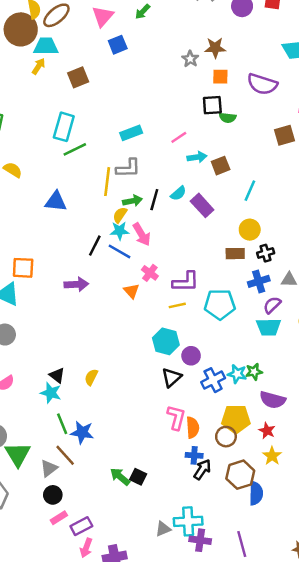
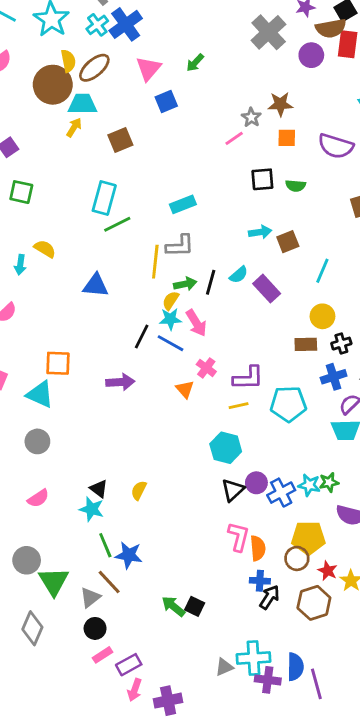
black square: (212, 105) -> (262, 179), moved
pink line: (179, 137) -> (234, 138), moved
purple circle: (191, 356) -> (256, 483), moved
red star: (267, 431) -> (328, 571), moved
blue semicircle: (256, 493) -> (295, 667), moved

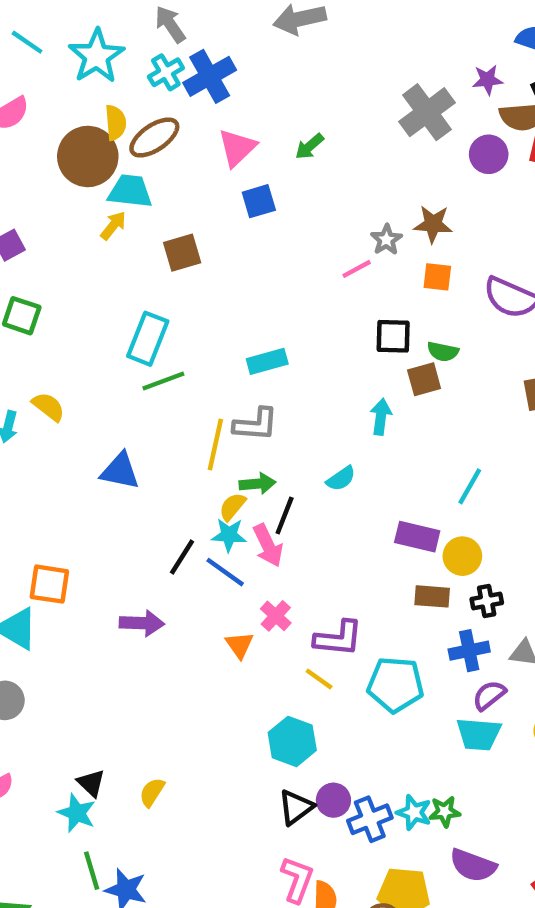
cyan arrow: (260, 232) -> (381, 417), turned -80
brown square: (288, 242) -> (424, 379), moved
black line: (211, 282) -> (285, 515), moved
purple rectangle: (267, 289) -> (417, 537), moved, turned -40
yellow line: (239, 406) -> (319, 679), turned 42

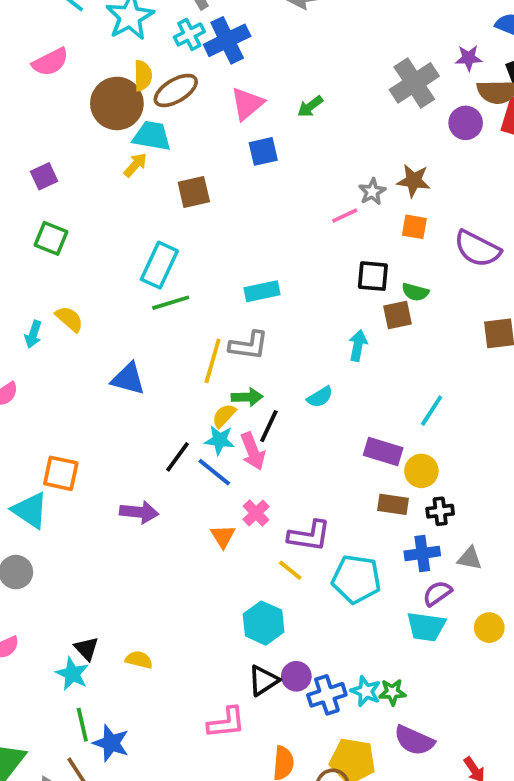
yellow semicircle: (152, 792) -> (139, 660), turned 68
pink L-shape: (297, 880) -> (226, 723), moved, turned 60

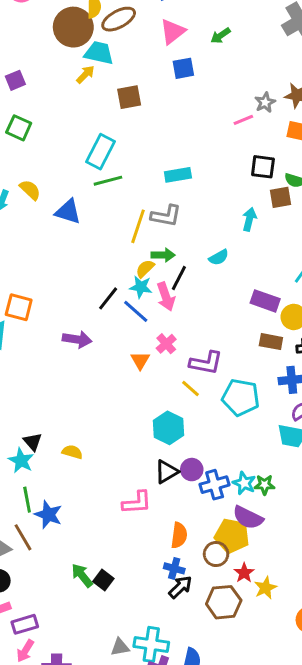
blue triangle: (128, 379) -> (68, 212), moved
purple semicircle: (414, 740) -> (248, 518), moved

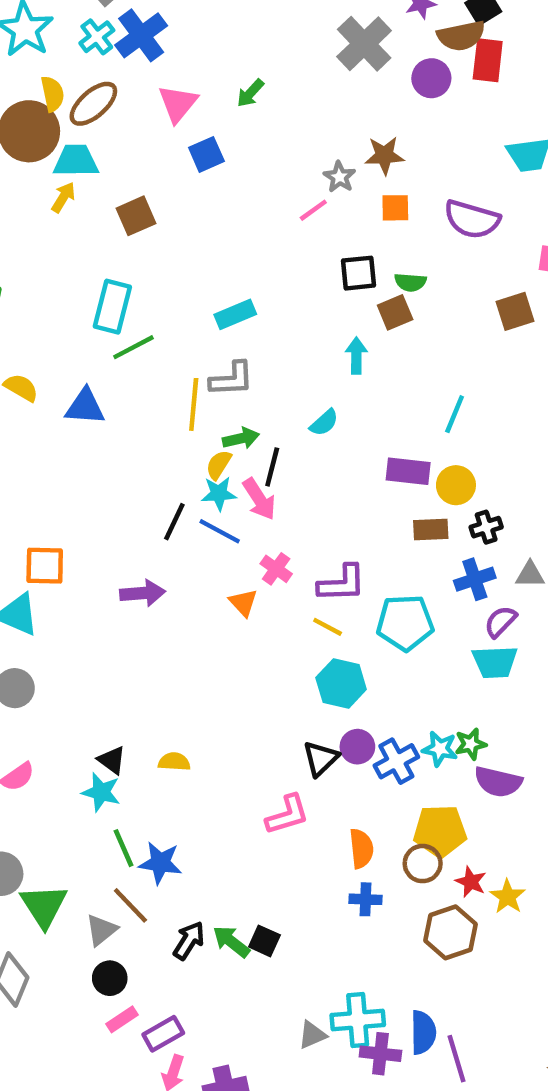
cyan hexagon: (169, 428) -> (341, 684), moved
purple semicircle: (248, 518) -> (498, 782), moved
black arrow: (180, 587) -> (189, 941), moved

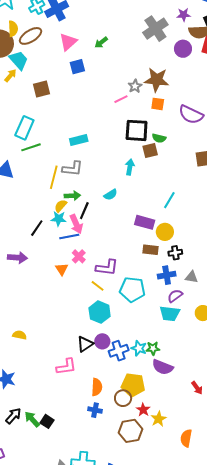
brown star: (384, 155) -> (157, 80), size x1.4
cyan trapezoid: (76, 161) -> (19, 60), turned 40
black square: (358, 273) -> (137, 130), size x1.4
blue line: (220, 531) -> (69, 237), moved, turned -48

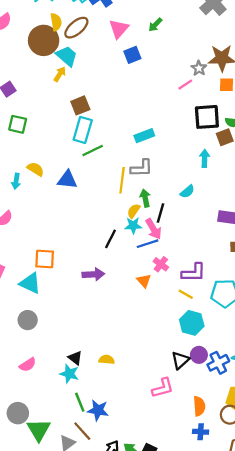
brown square: (41, 89) -> (80, 105), moved
green arrow: (72, 196) -> (145, 198), turned -91

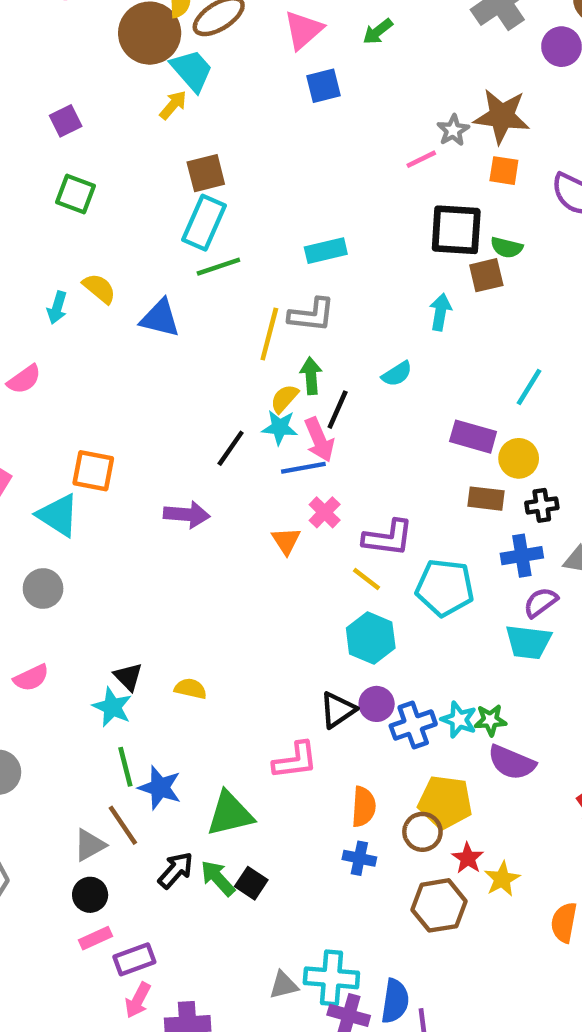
green triangle: (39, 430) -> (230, 814), moved, turned 40

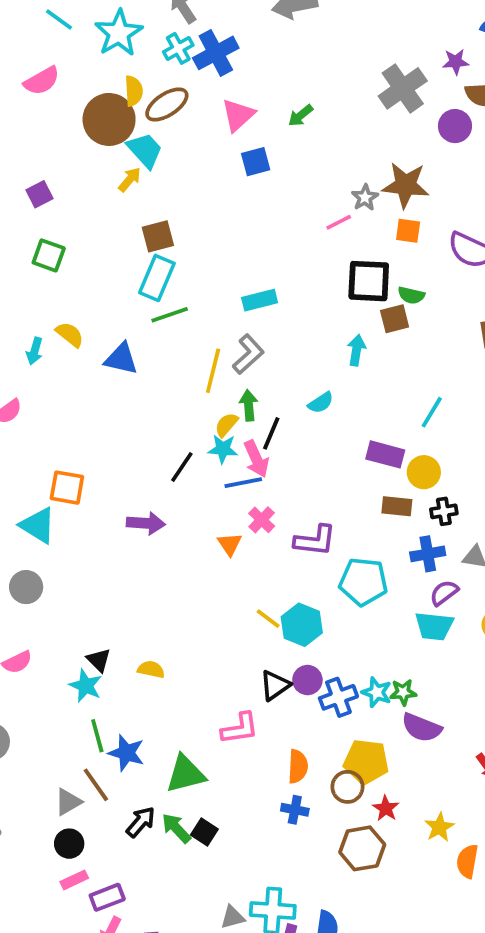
gray L-shape: (312, 315) -> (248, 354), turned -48
yellow line: (367, 579) -> (268, 619), moved
yellow star: (502, 879) -> (439, 827), moved

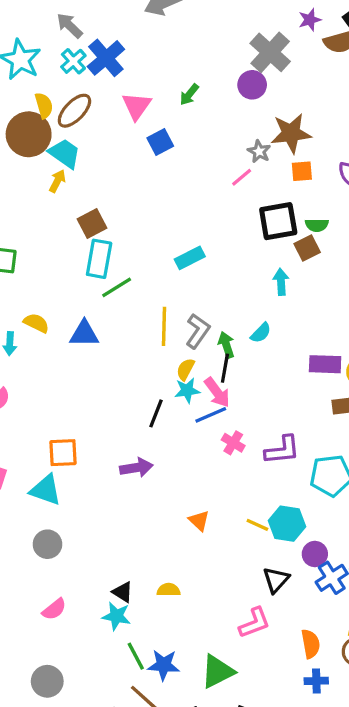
purple circle: (455, 126) -> (252, 85), moved
gray L-shape: (248, 354) -> (198, 331), moved
green arrow: (249, 405) -> (226, 345), moved
orange triangle: (230, 544) -> (199, 521), moved
purple circle: (307, 680) -> (315, 554), moved

